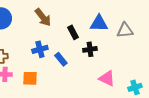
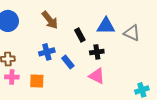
gray triangle: (125, 30) -> (132, 33), turned 30
pink triangle: (107, 78) -> (97, 76), moved

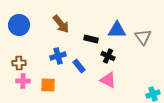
gray triangle: (132, 33) -> (143, 37), turned 30
black rectangle: (80, 35) -> (91, 39), turned -48
black cross: (97, 52) -> (108, 56), turned 32

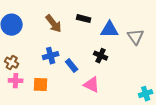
black rectangle: (91, 39) -> (84, 19), moved
brown cross: (19, 63) -> (12, 63), turned 32
pink triangle: (108, 80) -> (92, 85), moved

